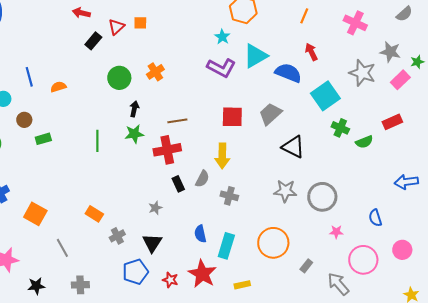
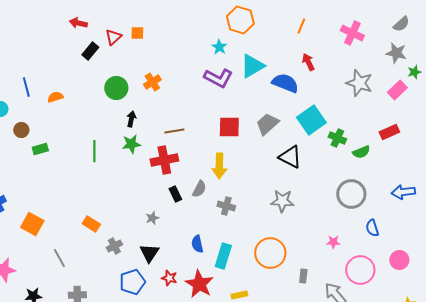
gray star: (390, 52) -> (396, 53), moved
cyan square: (325, 96) -> (311, 120), moved
gray circle: (322, 197) -> (351, 194), moved
gray rectangle: (306, 266) -> (303, 276), turned -32
red star: (170, 280) -> (169, 278), moved

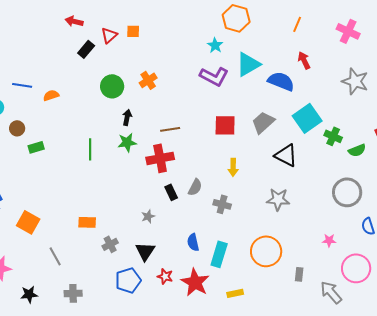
blue line: (26, 87) -> (22, 85), turned -66
yellow arrow: (219, 166) -> (233, 167), moved, size x0.7
orange rectangle: (91, 224) -> (87, 222), turned -30

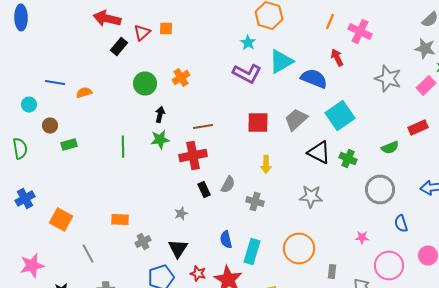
red arrow: (74, 21) -> (107, 18), size x1.5
pink cross: (348, 31) -> (360, 32), moved
green cross: (333, 136) -> (348, 158), moved

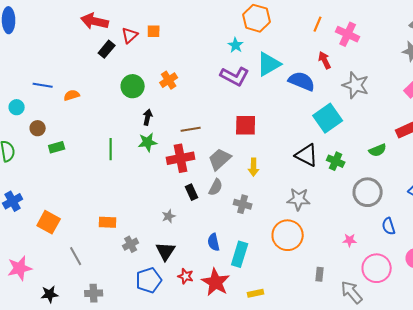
gray star: (388, 78) -> (356, 85), moved
gray trapezoid: (296, 120) -> (220, 159), moved
orange circle: (299, 248) -> (288, 235), moved

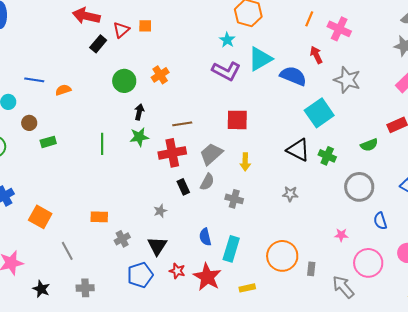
gray star: (299, 199) -> (290, 194), size x0.7
orange circle: (288, 235) -> (282, 256), moved
black star: (50, 294) -> (41, 289), turned 30

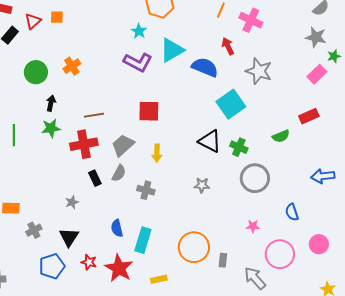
gray circle: (359, 187) -> (255, 178), moved

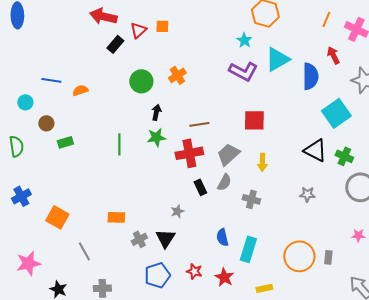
blue semicircle: (205, 67) -> (310, 76), turned 68
black triangle: (69, 237) -> (165, 238), moved
gray rectangle: (223, 260) -> (328, 257), moved
red star: (119, 268) -> (224, 277), size x0.7

